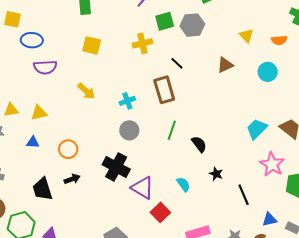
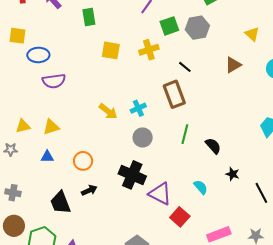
yellow square: (92, 45) -> (111, 50), moved
yellow arrow: (86, 91) -> (108, 111), moved

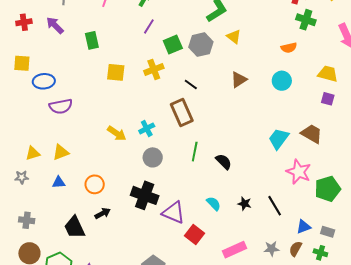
yellow triangle: (252, 34) -> (234, 37), moved
black star: (232, 174) -> (245, 204), moved

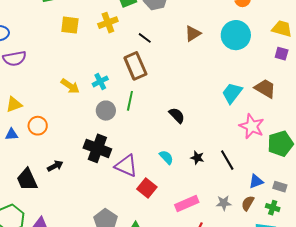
cyan circle: (282, 81) -> (236, 35), size x1.5
green line: (195, 152) -> (130, 101), moved
orange circle: (95, 184) -> (38, 126), moved

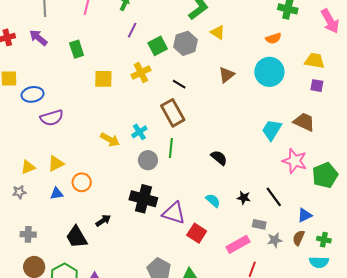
gray rectangle: (280, 187) -> (259, 224), moved

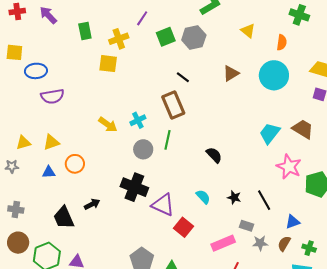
yellow triangle: (218, 32) -> (248, 31), moved
orange semicircle: (273, 38) -> (282, 42), turned -70
yellow cross: (141, 72) -> (119, 39), moved

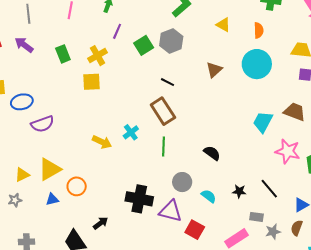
yellow triangle: (51, 142) -> (50, 169), size x1.4
gray circle: (143, 149) -> (182, 182), moved

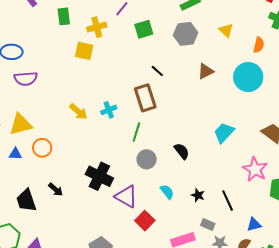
gray hexagon: (171, 41) -> (186, 34), moved
cyan trapezoid: (263, 122) -> (224, 133), moved
gray circle: (182, 182) -> (147, 159), moved
black arrow: (101, 223) -> (56, 190), turned 63

